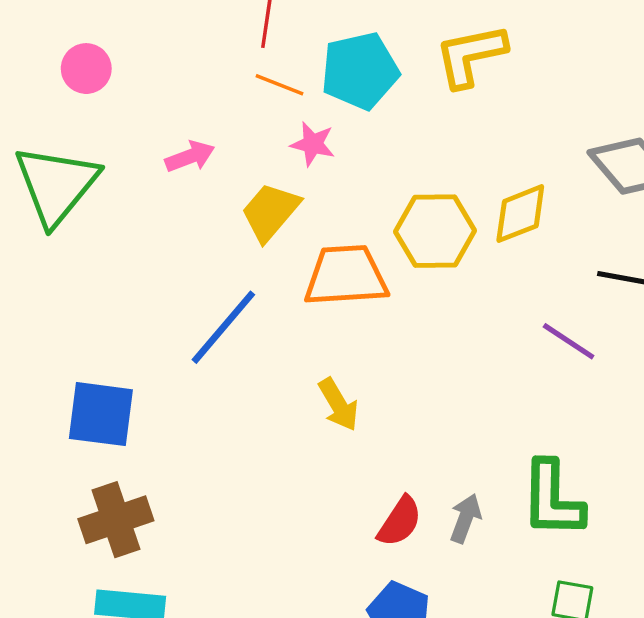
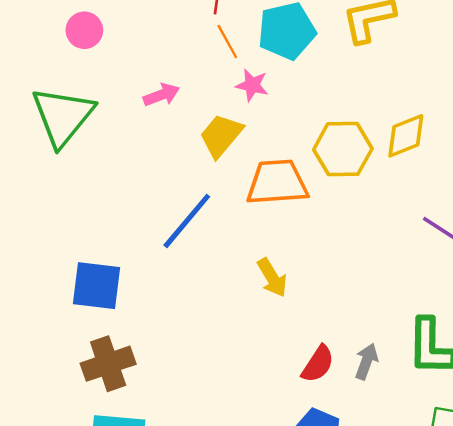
orange line: (279, 85) -> (227, 41), turned 40

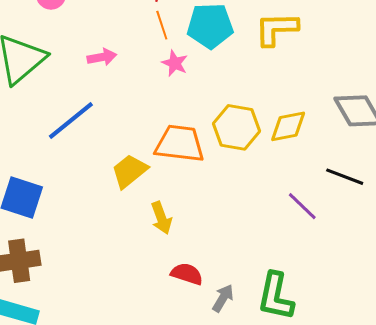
yellow trapezoid: (221, 135) -> (129, 171), moved
blue line: (187, 221) -> (71, 120), moved
red semicircle: (318, 364) -> (187, 274), moved, turned -116

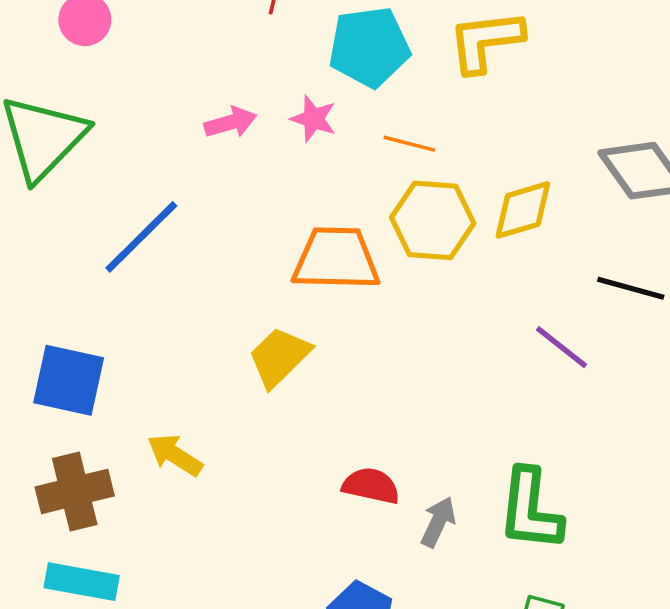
orange line: (162, 25) -> (409, 144), moved, turned -52
pink arrow: (102, 57) -> (230, 122), moved
yellow trapezoid: (129, 171) -> (279, 357), moved
yellow arrow: (161, 218) -> (175, 455), moved, turned 148

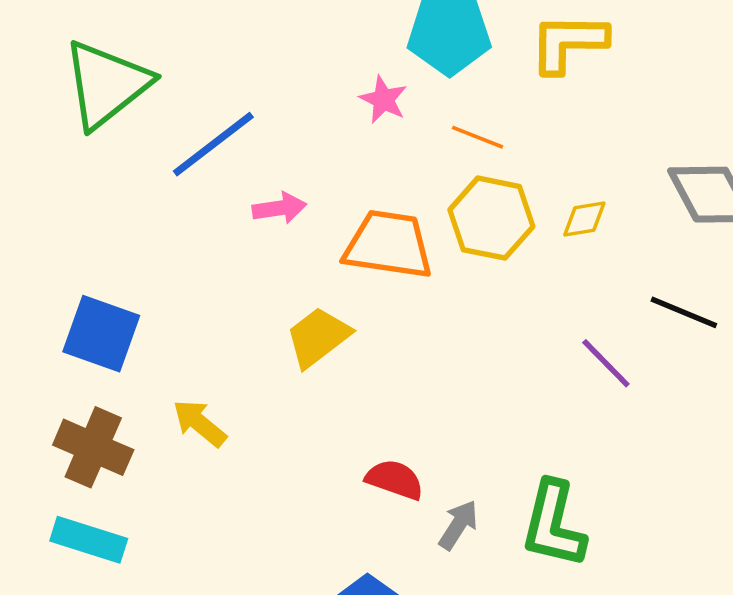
pink arrow: (230, 122) -> (279, 208), moved
yellow diamond: (523, 210) -> (584, 219), size x0.7
blue line: (141, 237) -> (213, 144), moved
brown cross: (75, 491) -> (93, 447), turned 30

